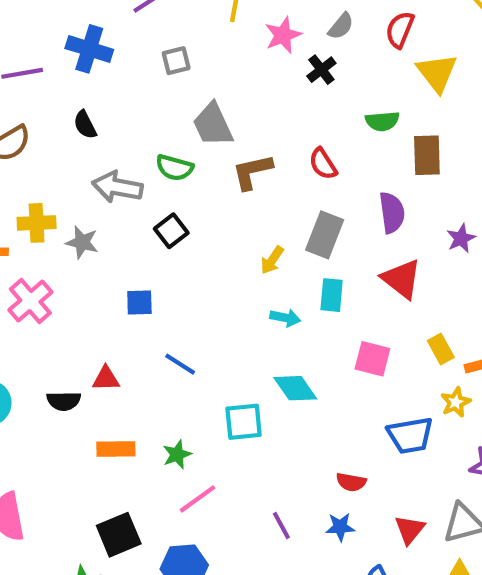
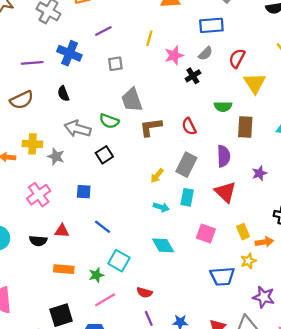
pink cross: (30, 301) -> (39, 195), moved
cyan square: (244, 422) -> (119, 261), moved, turned 30
red semicircle: (351, 482) -> (145, 292), moved

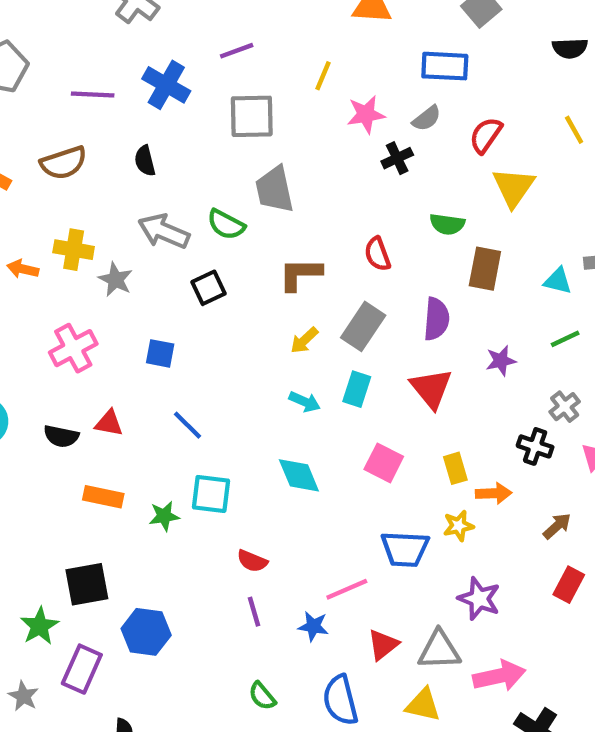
gray square: (115, 64) -> (252, 116), size x1.6
brown L-shape: (151, 127) -> (300, 274), moved
cyan square: (119, 261) -> (211, 494), turned -30
pink line: (105, 300) -> (347, 589), moved

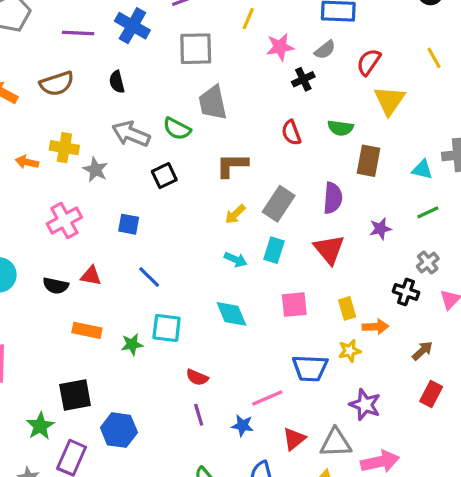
red semicircle: (377, 254) -> (291, 133), moved
pink square: (384, 463) -> (294, 305), turned -32

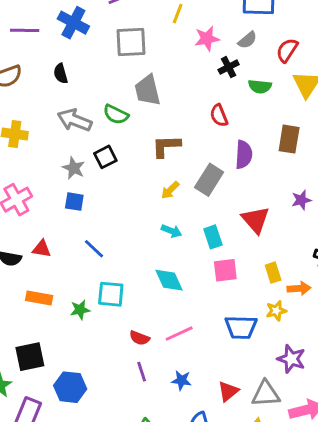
green semicircle: (340, 128) -> (260, 86), moved
gray star: (95, 170) -> (74, 168), moved
purple semicircle: (333, 198) -> (244, 155), moved
cyan rectangle: (274, 250) -> (213, 237), moved, turned -35
pink line: (267, 398) -> (179, 334), moved

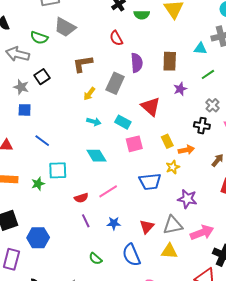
gray trapezoid: (148, 90) -> (65, 27), turned -40
green semicircle: (116, 114) -> (39, 38), moved
brown rectangle: (289, 139) -> (170, 61), moved
cyan rectangle: (213, 237) -> (123, 122), turned -35
red semicircle: (139, 338) -> (81, 198), turned -32

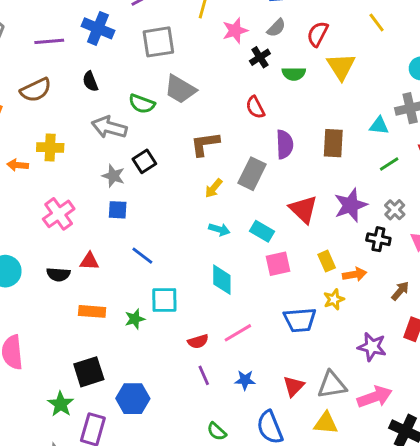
purple star: (180, 89) -> (351, 205), moved, size x1.6
cyan diamond: (96, 156) -> (222, 280), turned 30
purple star: (187, 199) -> (372, 347), moved

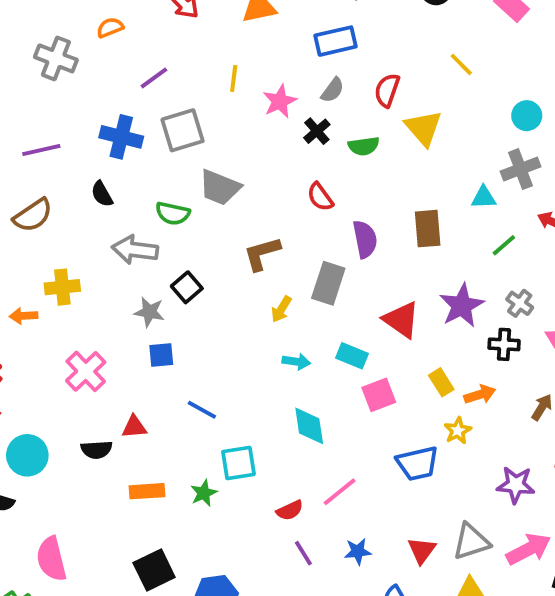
blue cross: (98, 28) -> (121, 137), moved

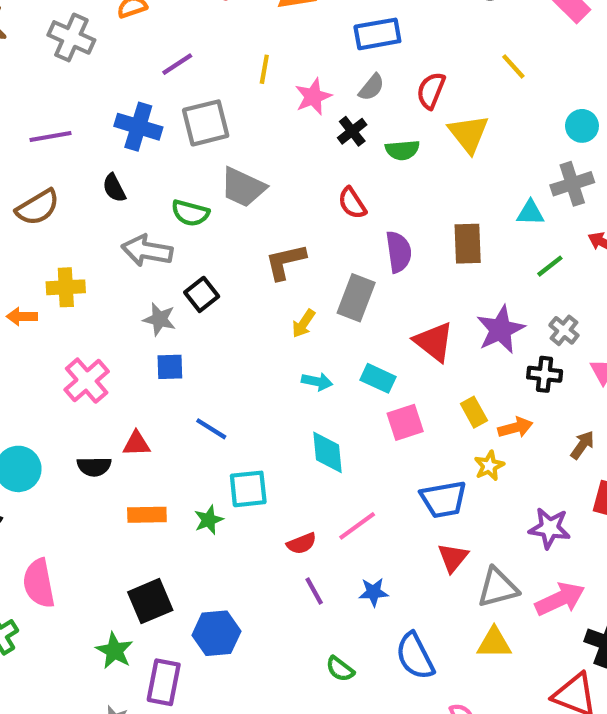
red triangle: (422, 550) -> (453, 558), moved

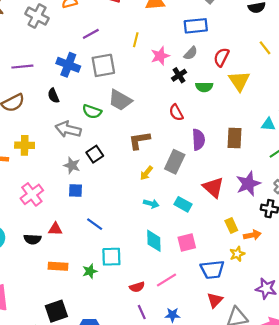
pink square: (405, 422) -> (187, 243), moved

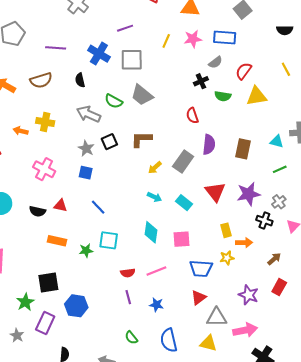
pink star: (160, 56) -> (193, 39), moved
yellow triangle: (239, 81) -> (256, 96), turned 45
brown L-shape: (139, 140) -> (141, 139), moved
pink cross: (32, 194) -> (44, 169), turned -35

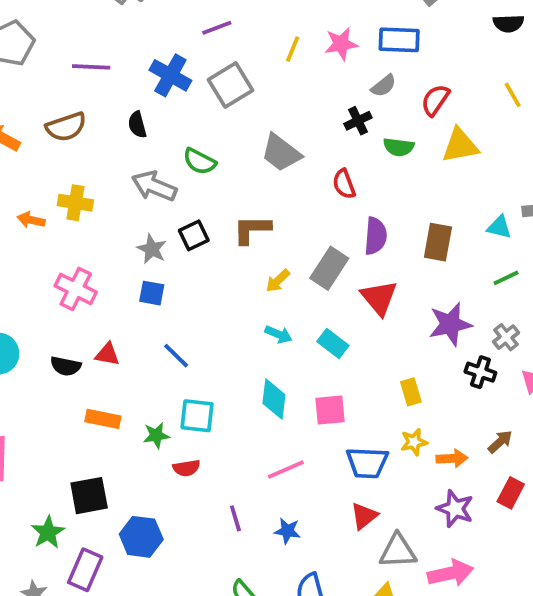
gray square: (132, 60) -> (230, 85), turned -30
gray trapezoid: (142, 95) -> (281, 153), moved
red triangle: (215, 192) -> (379, 298), moved
orange arrow: (244, 243) -> (452, 458), moved
red semicircle: (128, 273) -> (186, 468), moved

